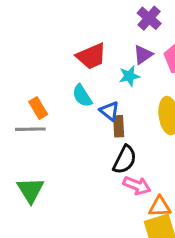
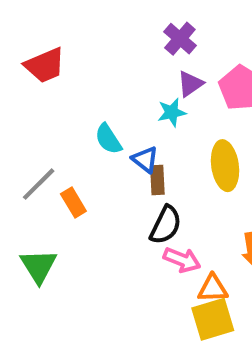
purple cross: (149, 18) -> (180, 39), moved
red trapezoid: (91, 56) -> (45, 65), moved
orange rectangle: (38, 108) -> (73, 202), moved
gray line: (30, 129) -> (39, 184), turned -44

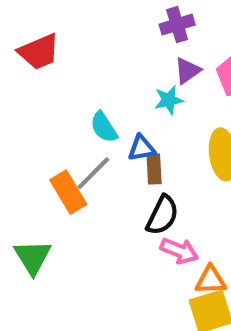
purple cross: (180, 39) -> (177, 25), turned 32
blue triangle: (145, 159) -> (141, 148), turned -48
gray line: (39, 184) -> (93, 173), moved
orange rectangle: (73, 202) -> (68, 192), size x1.4

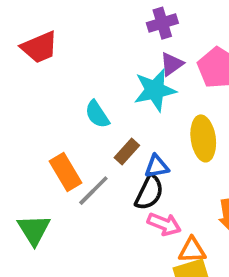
cyan star: (169, 100) -> (155, 90), size x1.6
blue triangle: (141, 148) -> (157, 166), moved
brown rectangle: (154, 169) -> (127, 151), moved, turned 45
gray line: (93, 173) -> (93, 191), moved

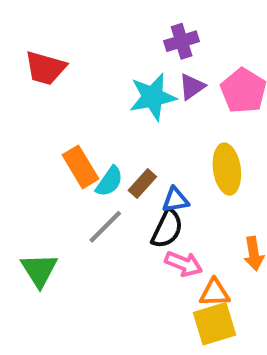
red trapezoid: (39, 47) -> (45, 68), turned 39
cyan star: (155, 90) -> (153, 97), moved
cyan semicircle: (97, 114) -> (109, 181), moved, turned -112
orange rectangle: (65, 172) -> (80, 167), moved

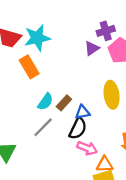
purple cross: (182, 41) -> (106, 31), moved
cyan star: (153, 97) -> (37, 38), moved
orange rectangle: (80, 167) -> (29, 67), moved

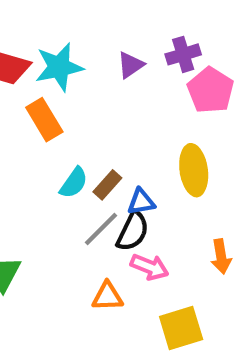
purple triangle: (92, 48) -> (131, 65), moved
gray line: (43, 127) -> (101, 229), moved
orange triangle: (105, 164) -> (107, 296), moved

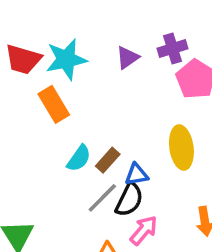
pink arrow: (150, 267) -> (144, 230), turned -72

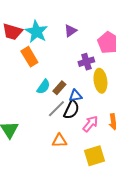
purple cross: (172, 49) -> (86, 62), moved
cyan star: (66, 59) -> (36, 32), turned -30
pink arrow: (144, 230) -> (90, 124), moved

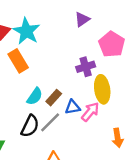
purple triangle: (70, 31) -> (82, 19), moved
black semicircle: (71, 110) -> (30, 126), moved
pink arrow: (90, 124) -> (90, 112), moved

